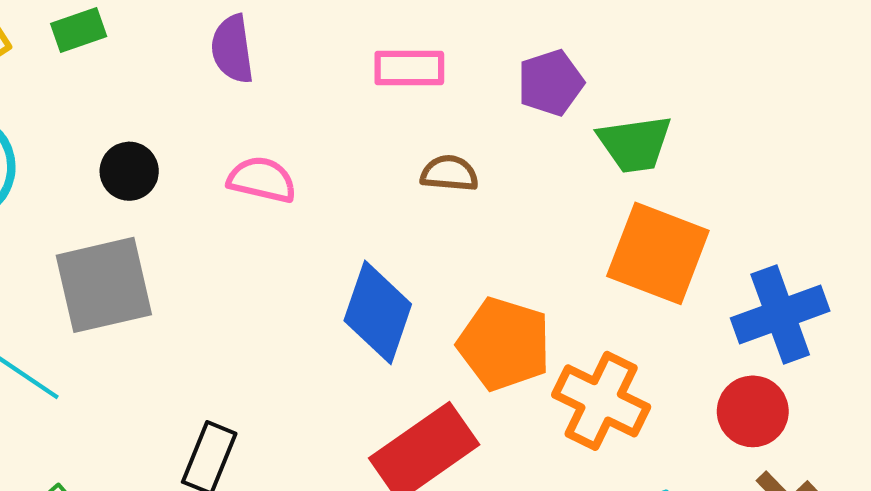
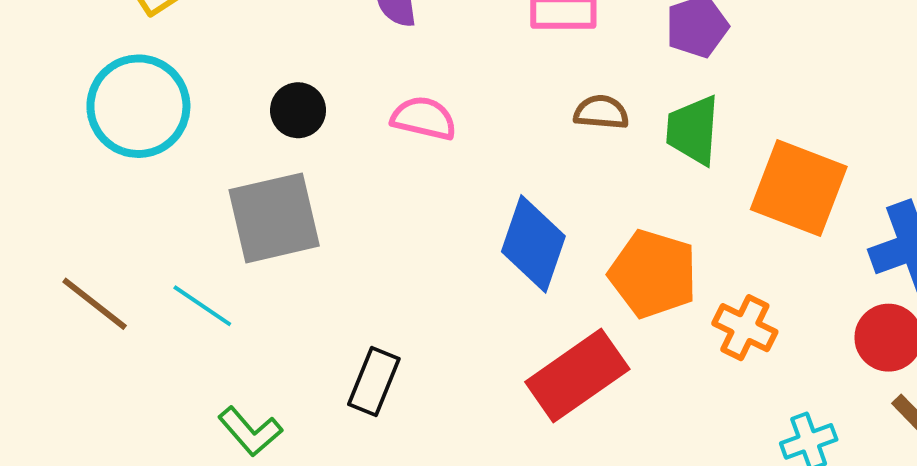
green trapezoid: (635, 144) -> (693, 130), moved, turned 102
orange cross: (601, 401) -> (745, 328), size x0.7

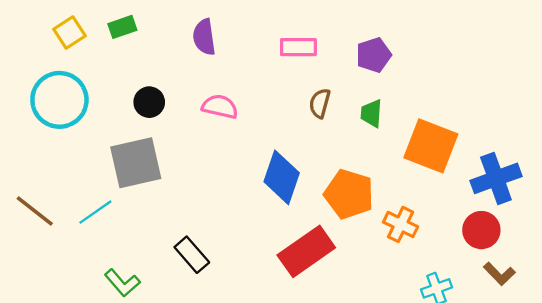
brown semicircle: (601, 112) -> (320, 103), turned -80
green trapezoid: (693, 130) -> (371, 113), size x0.7
cyan line: (202, 306) -> (95, 212), turned -69
black rectangle: (374, 382) -> (192, 255), turned -63

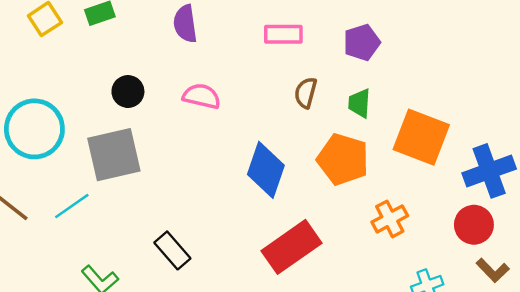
cyan circle: (59, 100) -> (34, 129), moved
orange pentagon: (349, 194) -> (343, 159), moved
orange cross: (401, 224) -> (390, 219), turned 36

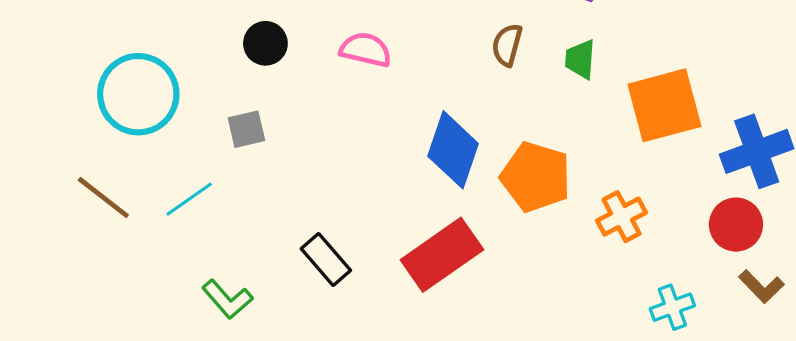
orange square: (421, 137) -> (664, 105), turned -36
gray square: (114, 155) -> (246, 129), size x0.5
orange pentagon: (343, 159) -> (536, 177), moved
red rectangle: (292, 247) -> (442, 255), moved

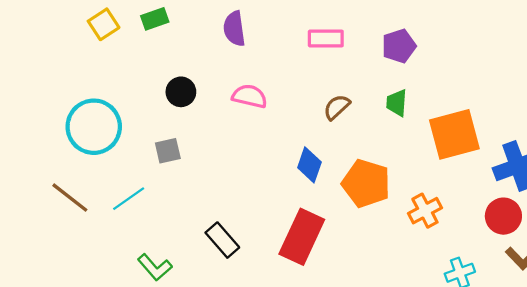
brown semicircle: (507, 45) -> (337, 107), moved, turned 32
blue diamond: (453, 150) -> (309, 165), size x0.7
red rectangle: (442, 255) -> (302, 237), turned -30

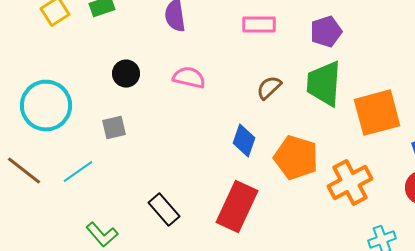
green trapezoid: (397, 103) -> (324, 84), size x1.8
orange cross: (425, 211) -> (350, 183), size x1.4

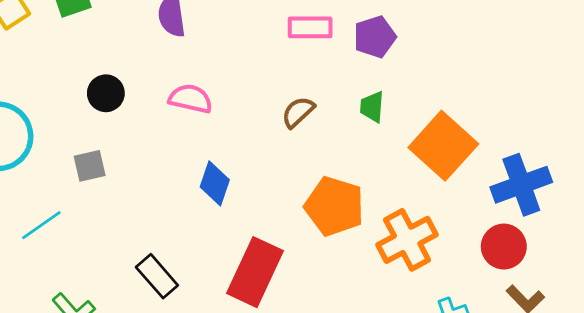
pink rectangle: (259, 25) -> (310, 27), moved
green trapezoid: (324, 84) -> (372, 107), size x0.5
orange square: (377, 113) -> (443, 146), turned -33
blue diamond: (244, 141) -> (215, 183), moved

